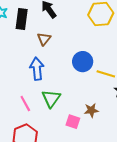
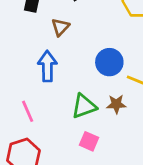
green triangle: (51, 98) -> (84, 106), moved, turned 30
brown star: (91, 110) -> (116, 104), moved

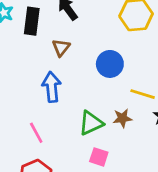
blue circle: (109, 62) -> (110, 64), moved

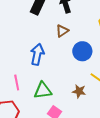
brown triangle: (61, 48) -> (62, 31), moved
green triangle: (91, 123) -> (43, 91), moved

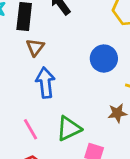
brown triangle: (62, 31) -> (35, 47), moved

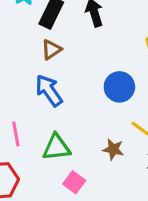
blue arrow: (45, 83) -> (49, 90), turned -48

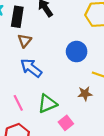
pink square: (74, 182) -> (66, 123), turned 32

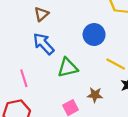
brown star: (85, 94) -> (95, 95), moved
green triangle: (47, 104) -> (68, 68), moved

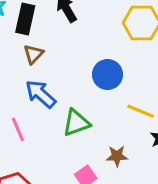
pink line: (24, 78) -> (18, 129), moved

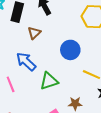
brown triangle: (34, 54) -> (34, 33), moved

